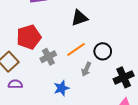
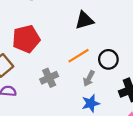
gray cross: (48, 57) -> (49, 78), moved
blue star: (61, 88) -> (91, 103), moved

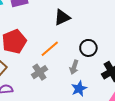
orange line: (79, 56) -> (50, 49), moved

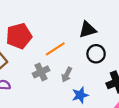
black triangle: (62, 17) -> (88, 30), moved
gray arrow: (74, 67) -> (67, 75), moved

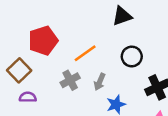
black triangle: (88, 30) -> (122, 16), moved

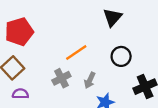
black triangle: (122, 16) -> (112, 17), turned -30
red pentagon: (43, 41) -> (19, 32), moved

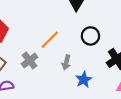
gray cross: (61, 78) -> (30, 60), moved

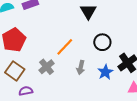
blue star: (84, 80) -> (105, 72), moved

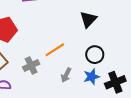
blue star: (105, 72) -> (92, 77), moved

